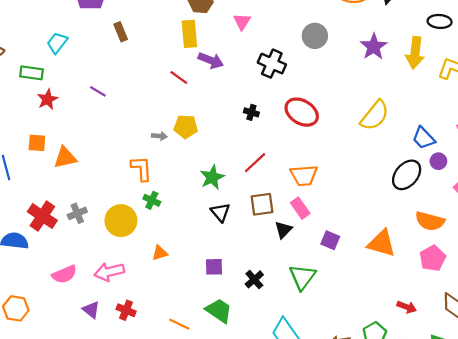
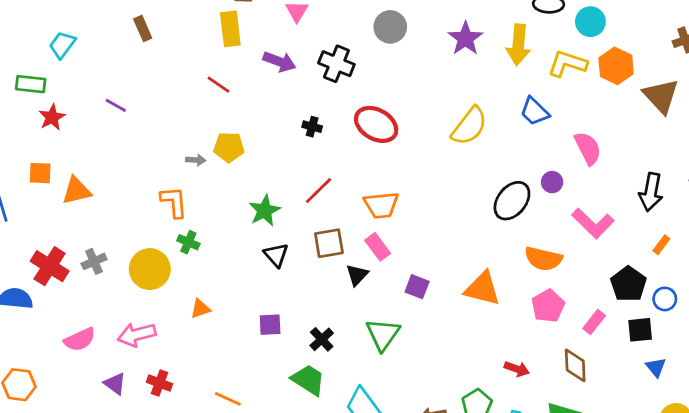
purple arrow: (211, 60) -> (279, 62), moved
blue trapezoid: (424, 138) -> (535, 111), moved
green trapezoid: (219, 311) -> (308, 380), moved

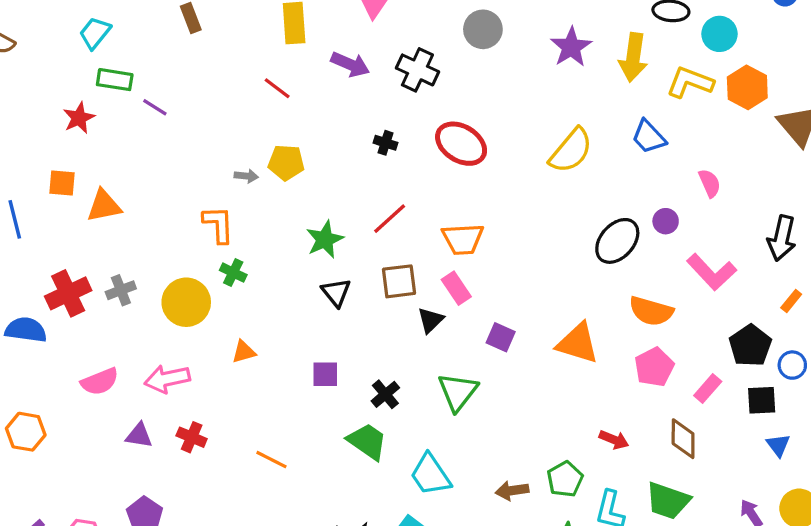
green rectangle: (31, 84) -> (115, 80), moved
pink semicircle: (588, 148) -> (710, 183), size x0.7
red cross: (50, 266) -> (68, 293), turned 30
purple triangle: (115, 384) -> (139, 435), turned -30

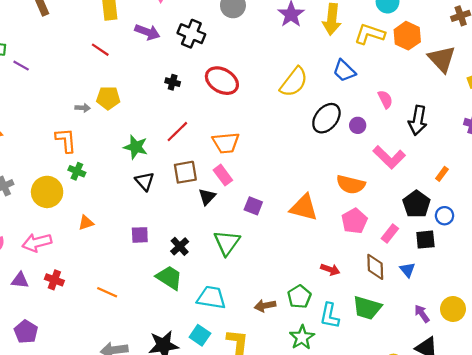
black arrow: (782, 238) -> (418, 120), moved
green star: (325, 239) -> (136, 147), turned -30
black ellipse: (617, 241) -> (326, 118), moved
blue triangle: (778, 445) -> (407, 270), moved
cyan trapezoid: (430, 475) -> (211, 298), turned 136

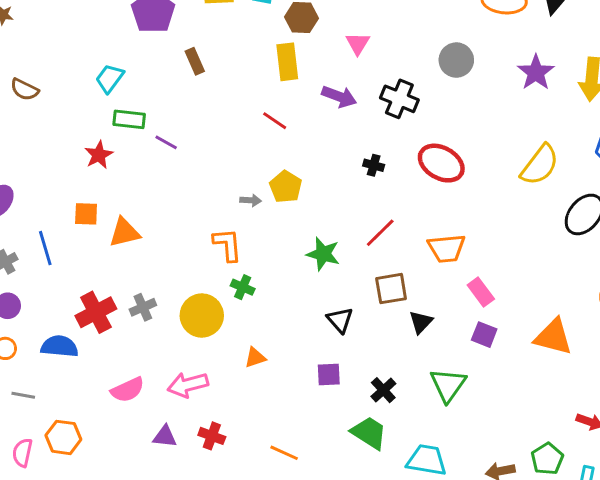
yellow pentagon: (108, 98) -> (286, 187), turned 30
pink rectangle: (223, 175) -> (481, 292), moved
black triangle: (145, 181) -> (340, 320), moved

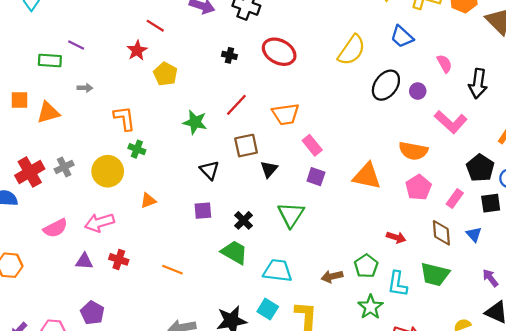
green rectangle: (129, 119) -> (50, 60), moved
red star: (99, 155) -> (137, 50), moved
gray arrow: (251, 200) -> (85, 88), moved

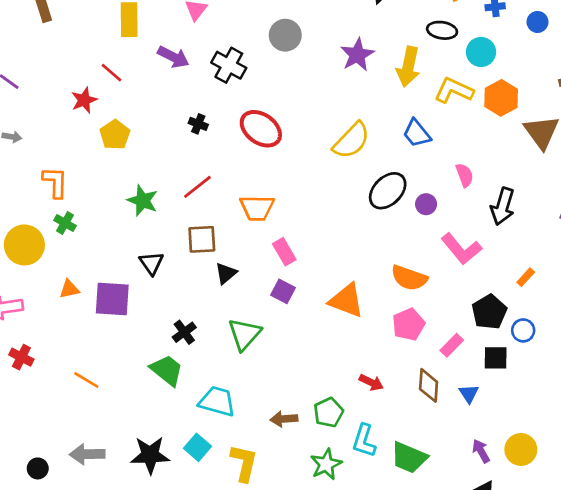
purple square: (203, 211) -> (112, 299), moved, size x1.6
green trapezoid: (435, 274) -> (409, 457), moved

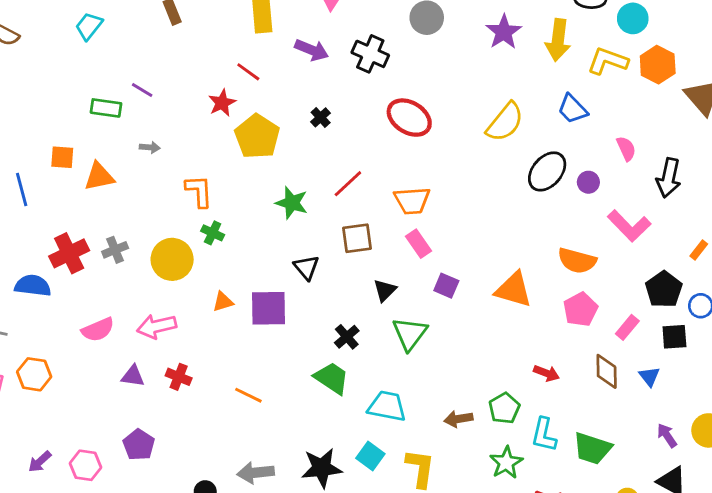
black cross: (198, 124) -> (321, 117), moved, turned 30
yellow pentagon: (115, 135) -> (257, 136), size x1.4
pink rectangle: (284, 252) -> (418, 244), moved
black triangle: (226, 273) -> (385, 290), moved

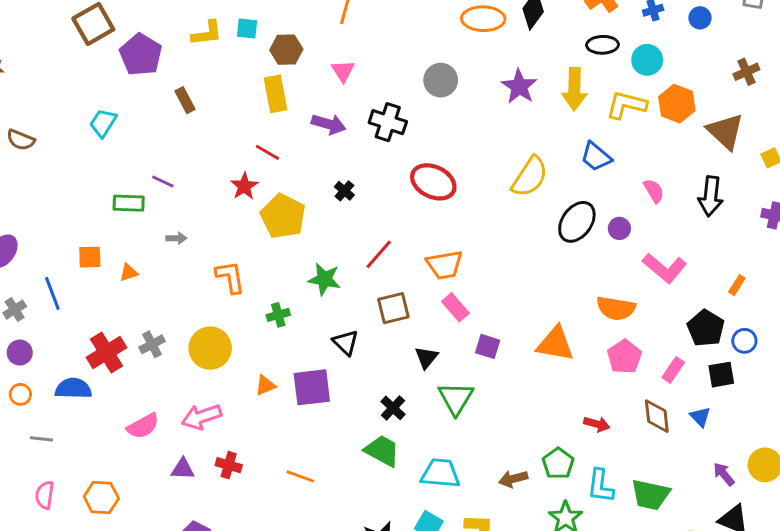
orange triangle: (99, 177) -> (129, 273), size x0.6
black arrow: (669, 178) -> (711, 196), moved
green cross: (213, 233) -> (278, 315), moved, turned -35
orange hexagon: (34, 374) -> (101, 497), moved

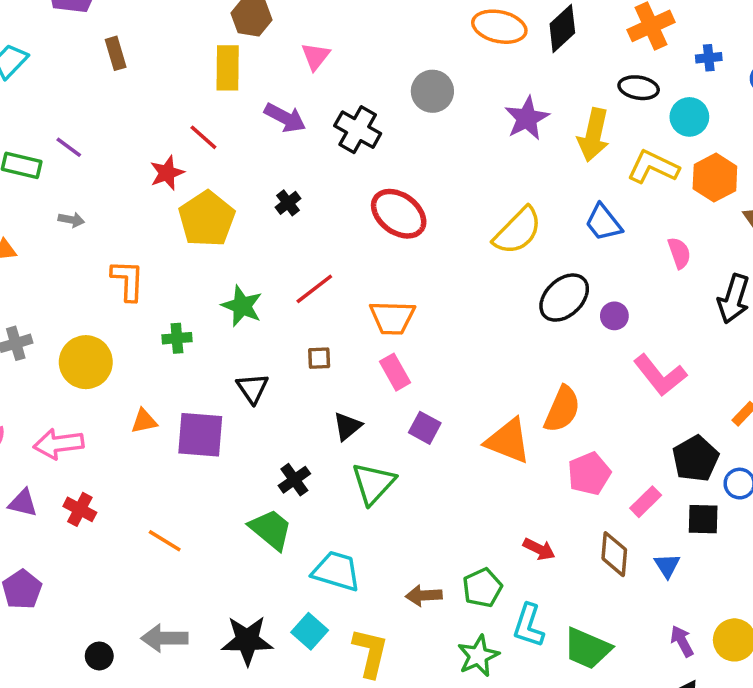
pink semicircle: (654, 191) -> (679, 253), moved
brown square: (393, 308) -> (319, 358), size x0.6
orange semicircle: (616, 308) -> (562, 409), moved, turned -87

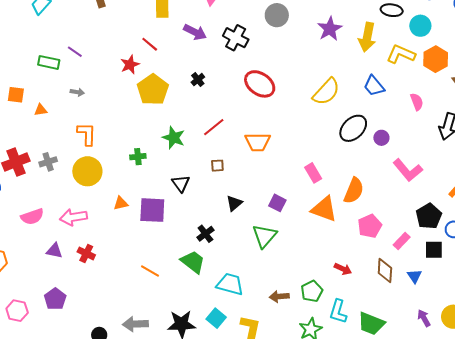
orange L-shape: (128, 280) -> (87, 134), moved
pink rectangle: (395, 372) -> (313, 173), moved
green triangle: (373, 483) -> (264, 236), moved
orange line: (165, 541) -> (150, 271), moved

